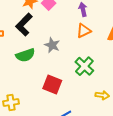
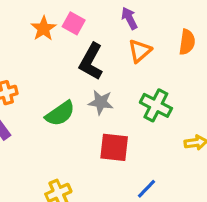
black L-shape: (24, 25) -> (91, 62), moved
gray star: (52, 45) -> (101, 102), moved

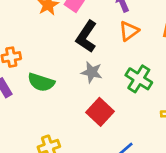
green semicircle: (60, 114) -> (41, 82), moved, turned 48
red square: (114, 147) -> (100, 112), turned 32

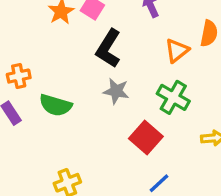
orange triangle: (129, 31) -> (177, 51), moved
red square: (100, 112) -> (146, 137), moved

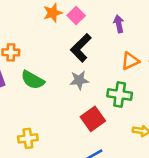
gray star: (116, 91) -> (79, 80), turned -30
green cross: (173, 97) -> (120, 94), turned -35

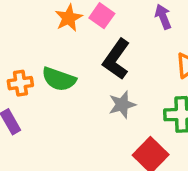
green semicircle: (33, 80) -> (59, 79), moved

